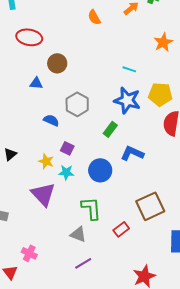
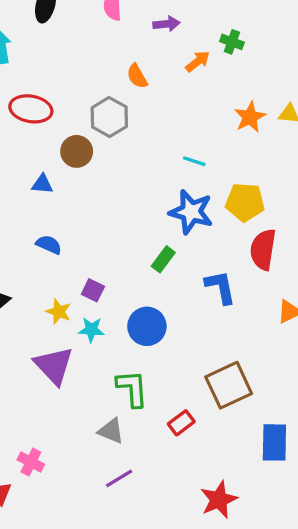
gray hexagon: (77, 104) -> (109, 117), moved
blue semicircle: (51, 120) -> (49, 245), moved
blue L-shape: (132, 153) -> (220, 287), moved, turned 55

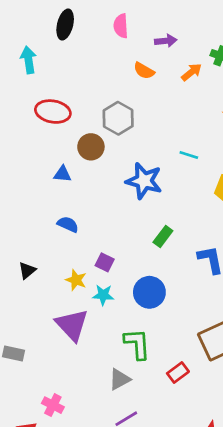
orange semicircle: (137, 76) -> (144, 71), moved, turned -30
blue star: (191, 212) -> (144, 181), moved
gray triangle: (111, 431) -> (119, 379), turned -50

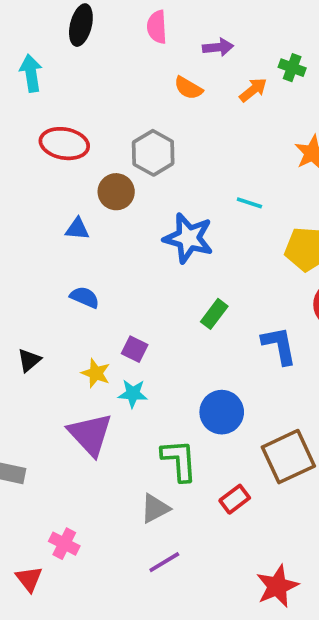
blue circle: (149, 292) -> (222, 412), moved

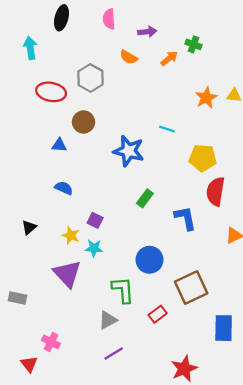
gray hexagon: (153, 153) -> (90, 78), moved

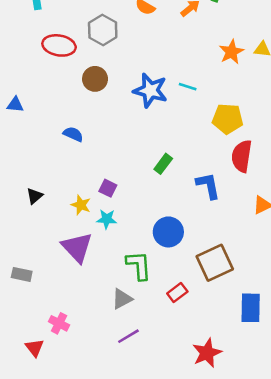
blue triangle: (59, 145) -> (15, 105), moved
blue star: (129, 151) -> (150, 90), moved
blue semicircle: (64, 188) -> (73, 134), moved

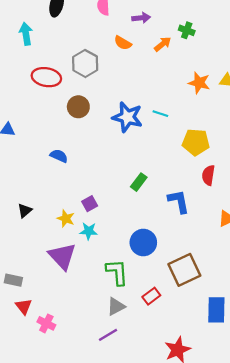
orange star: (231, 52) -> (199, 83), turned -30
red semicircle: (242, 156) -> (208, 175), size x0.7
purple square: (108, 188) -> (90, 204), turned 35
gray triangle: (122, 299) -> (116, 306), moved
red triangle: (35, 348) -> (24, 306), moved

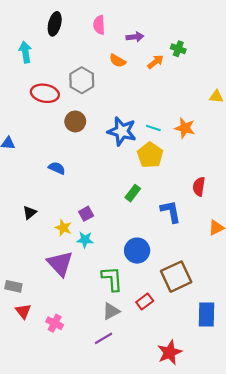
orange star: (199, 83) -> (185, 128), moved
yellow pentagon: (196, 142) -> (150, 155), moved, turned 30
black triangle: (25, 211) -> (30, 213), moved
pink cross: (46, 323) -> (55, 323), moved

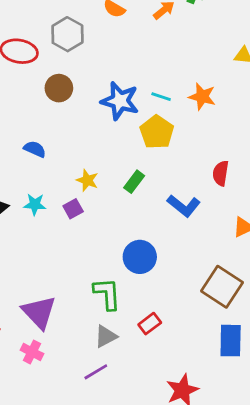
blue L-shape: (171, 211) -> (184, 206), turned 140
yellow star: (63, 228) -> (87, 180), moved
cyan star: (85, 240) -> (35, 204), moved
purple triangle: (60, 264) -> (39, 312), moved
brown square: (176, 277) -> (222, 287), moved, turned -32

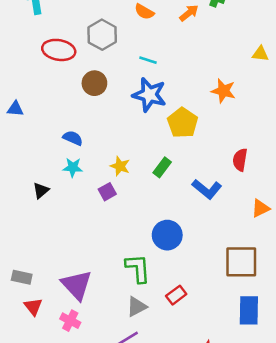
cyan line: (161, 97) -> (148, 60), moved
cyan star: (35, 204) -> (73, 167), moved
brown square: (222, 287) -> (241, 262), turned -33

